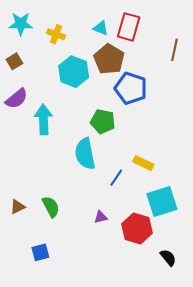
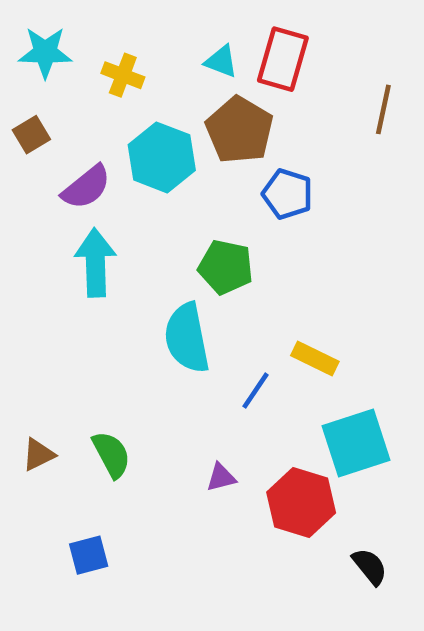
blue pentagon: (131, 88) -> (287, 194), size x0.7
purple semicircle: (17, 99) -> (86, 187), moved

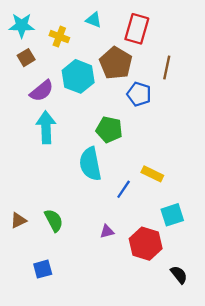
cyan triangle: (221, 61) -> (94, 20), moved
brown line: (383, 109) -> (167, 68), moved
brown square: (31, 135) -> (26, 58), moved
cyan square: (356, 443) -> (172, 215), size x0.7

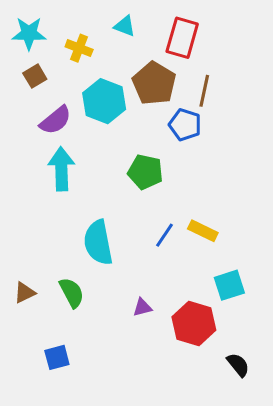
brown line: (167, 68) -> (204, 91), moved
cyan semicircle: (90, 164) -> (98, 243), moved
blue line: (124, 189) -> (164, 235), moved

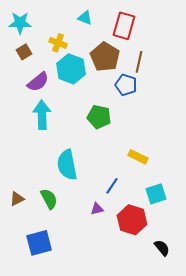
yellow cross: (79, 48) -> (58, 43), moved
blue line: (164, 235) -> (112, 186), moved
blue square: (57, 357) -> (39, 243), size x1.5

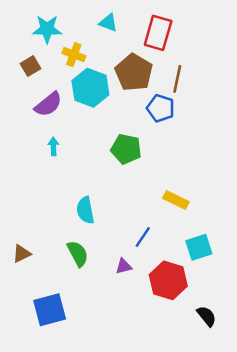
cyan star: (20, 23) -> (47, 29), moved
cyan arrow: (42, 115) -> (53, 146), size x0.5
cyan semicircle: (67, 165) -> (85, 210), size x0.7
green semicircle: (49, 199) -> (78, 254), moved

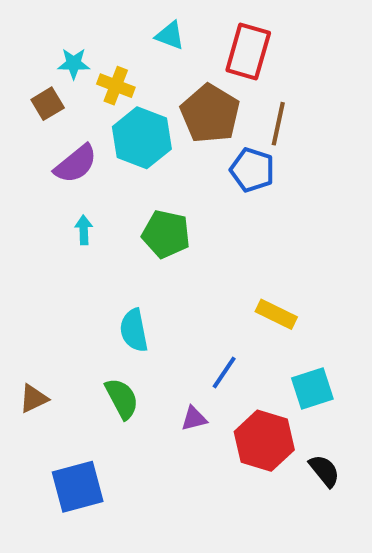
cyan star: (47, 29) -> (74, 64), moved, size x0.7
green pentagon: (126, 149) -> (166, 234), moved
black semicircle: (207, 316) -> (324, 471), moved

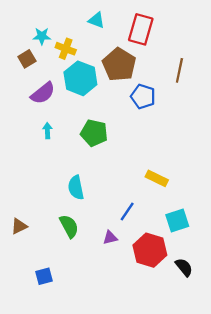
brown line: (278, 124) -> (179, 70), moved
blue square: (78, 487) -> (44, 276), size x0.6

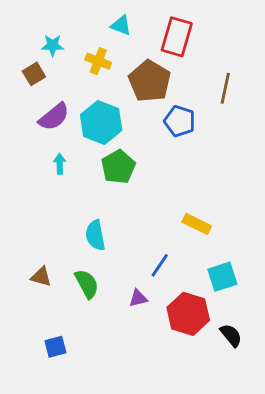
yellow cross: (66, 49) -> (98, 61), moved
cyan hexagon: (80, 78) -> (101, 123), moved
green pentagon: (94, 133) -> (118, 167), turned 30
brown triangle: (19, 226) -> (41, 277), moved, turned 42

